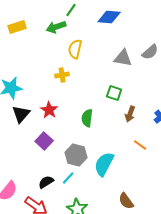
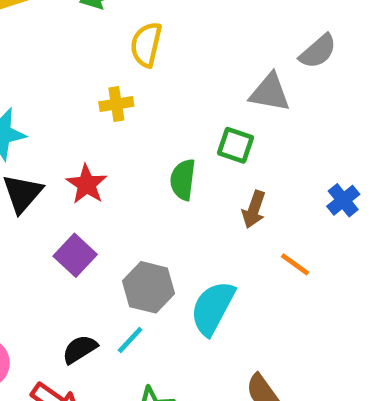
gray triangle: (123, 58) -> (270, 93), moved
brown arrow: (130, 114) -> (254, 209), moved
green semicircle: (87, 118) -> (183, 180), moved

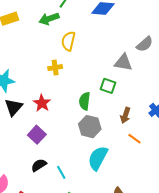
brown arrow: (254, 209) -> (125, 115), moved
gray hexagon: (148, 287) -> (90, 127), moved
cyan line: (130, 340) -> (61, 172), turned -72
black semicircle: (80, 349) -> (39, 165), moved

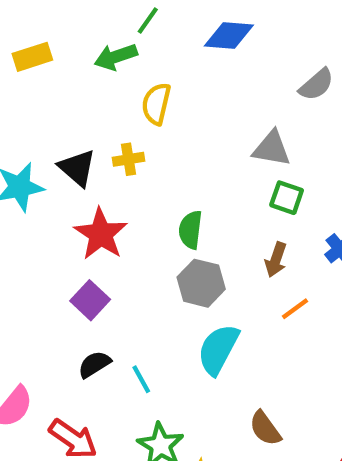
gray semicircle: (145, 44) -> (316, 85), moved
green square: (108, 86) -> (287, 198), moved
red star: (42, 103) -> (101, 234), size x1.4
black triangle: (13, 107) -> (77, 168), moved, turned -30
orange line: (134, 139) -> (295, 309), turned -72

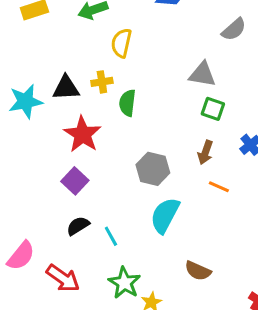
black triangle: (77, 168) -> (66, 88), turned -44
green semicircle: (190, 230) -> (127, 103), moved
orange line: (295, 309) -> (219, 187), turned 60
brown semicircle: (265, 428) -> (198, 271), turned -30

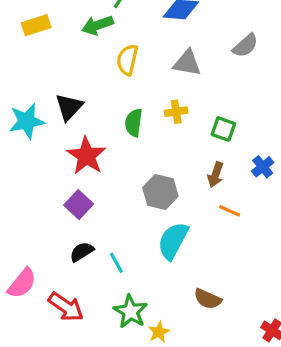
gray triangle: (202, 74) -> (187, 63), moved
yellow cross: (102, 82) -> (176, 112), moved
black triangle: (66, 88) -> (69, 107), turned -44

